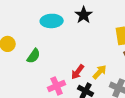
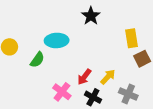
cyan ellipse: (52, 21) -> (57, 40), moved
pink cross: (57, 86) -> (62, 92), turned -30

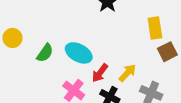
cyan ellipse: (57, 40) -> (79, 53), moved, turned 30

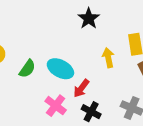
yellow arrow: (127, 73) -> (108, 58), moved, turned -54

